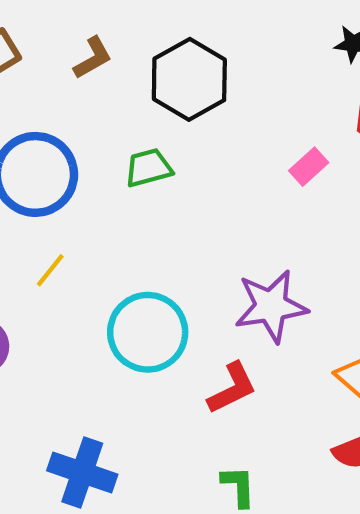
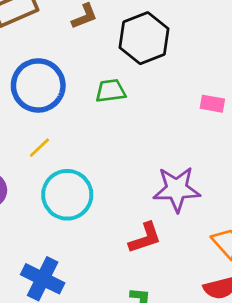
pink rectangle: (309, 167) -> (212, 104), turned 45
cyan circle: (148, 332) -> (67, 195), moved

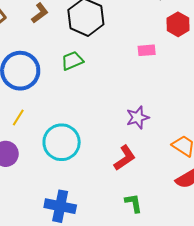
yellow line: (39, 148) -> (18, 118), moved
purple star: (177, 189) -> (138, 117), size x0.7

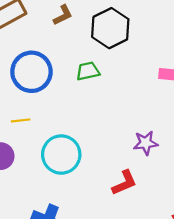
yellow line: (18, 118) -> (21, 120), turned 42

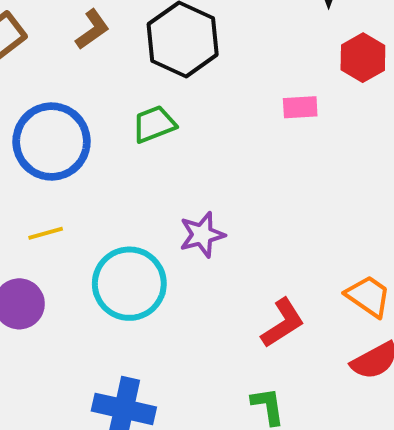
purple star: (146, 143) -> (202, 235), moved
red L-shape: (124, 183) -> (283, 323), moved

